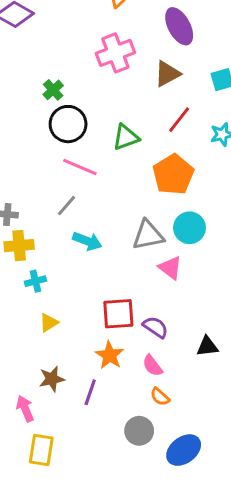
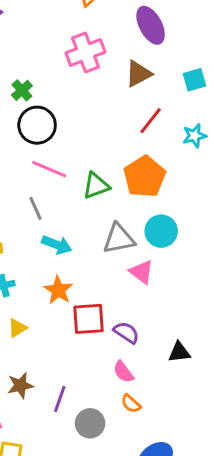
green triangle: (126, 137) -> (96, 186), moved
gray line: (67, 206) -> (36, 208), turned -65
orange star: (109, 355) -> (58, 290), moved
gray circle: (139, 431) -> (90, 423), moved

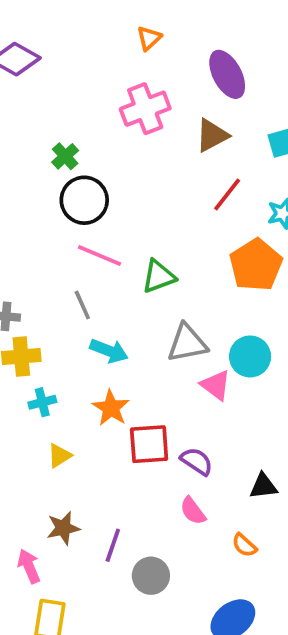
orange pentagon: (145, 177) -> (256, 265), moved
cyan circle: (161, 231) -> (250, 356), moved
orange semicircle: (131, 404) -> (244, 545), moved

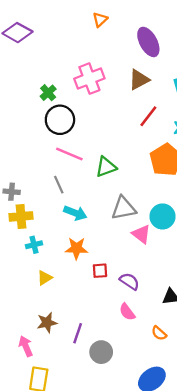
pink cross: (145, 109) -> (89, 79), moved
orange star: (111, 408) -> (76, 248), turned -30
red square: (149, 444) -> (100, 271), size x0.6

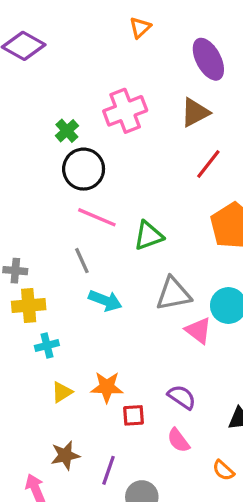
orange star: (76, 248) -> (107, 387), moved
red square: (100, 271) -> (133, 415), moved

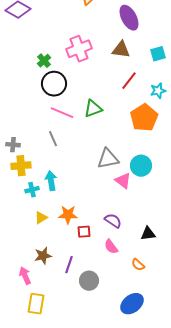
brown triangle: (195, 112) -> (121, 50), turned 36
green triangle: (148, 236) -> (93, 109), moved
cyan arrow: (105, 301) -> (51, 181), moved, turned -120

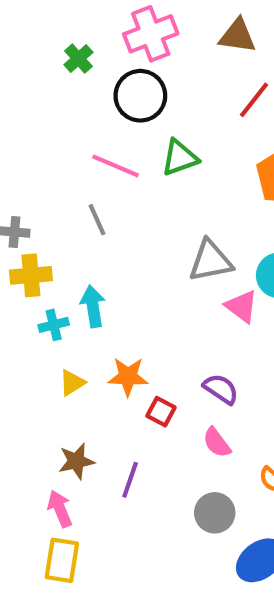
black circle: (54, 84) -> (140, 96), moved
red square: (84, 232) -> (161, 412), turned 32
pink arrow: (25, 276) -> (60, 509), moved
gray circle: (89, 281) -> (215, 513), moved

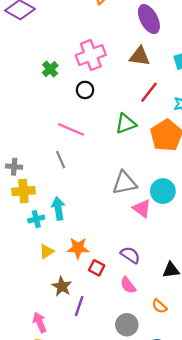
black circle: (140, 96) -> (85, 90), size x0.6
green triangle: (180, 158) -> (126, 124), moved
brown star: (76, 461) -> (62, 286), moved, turned -30

